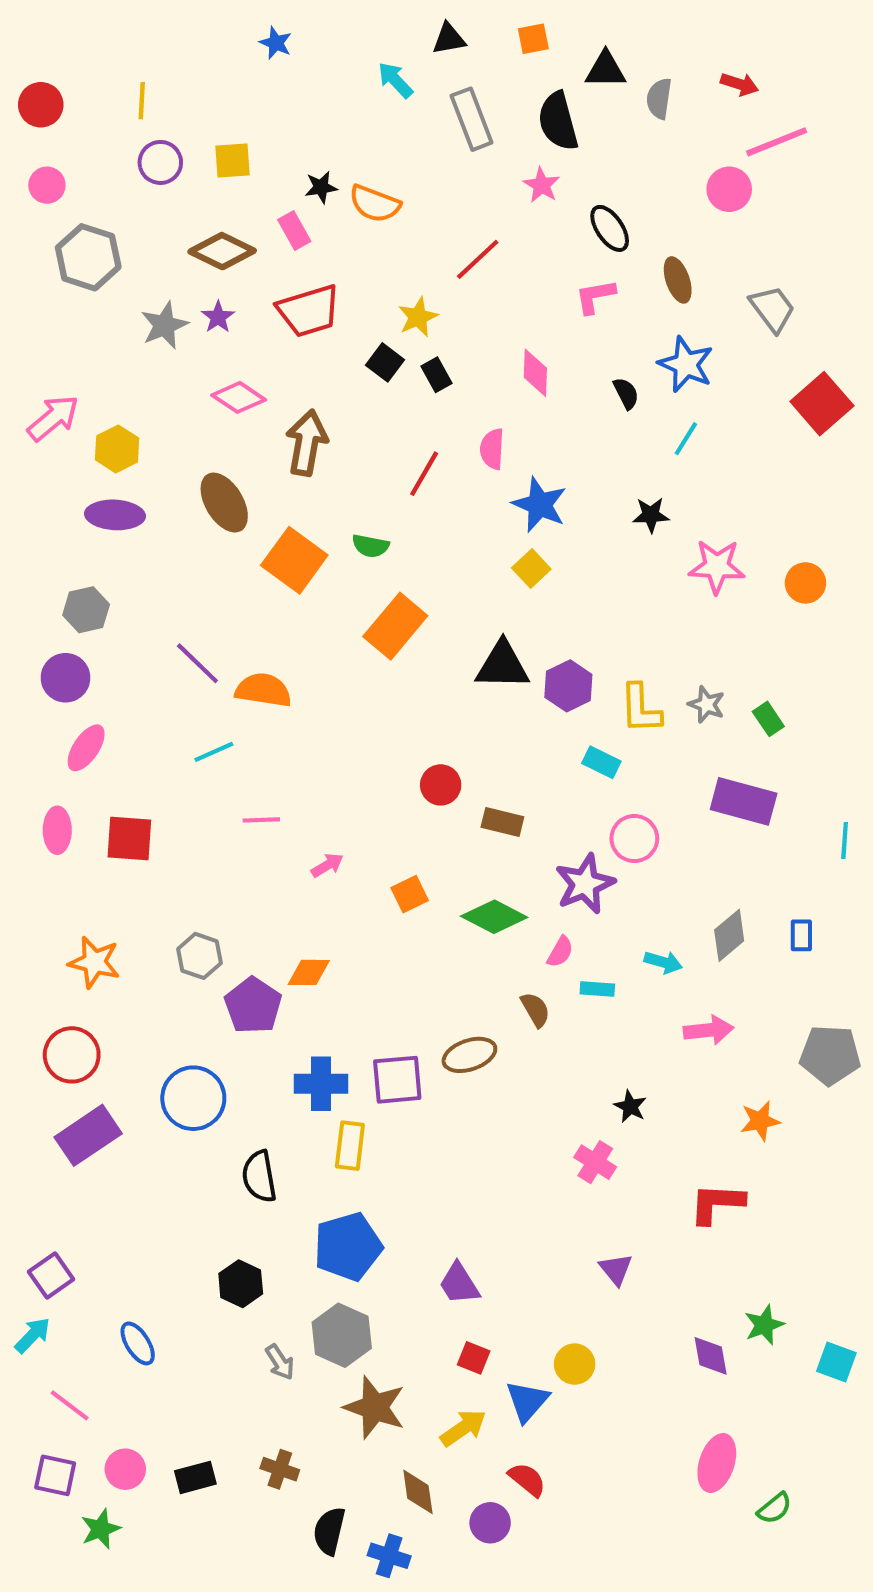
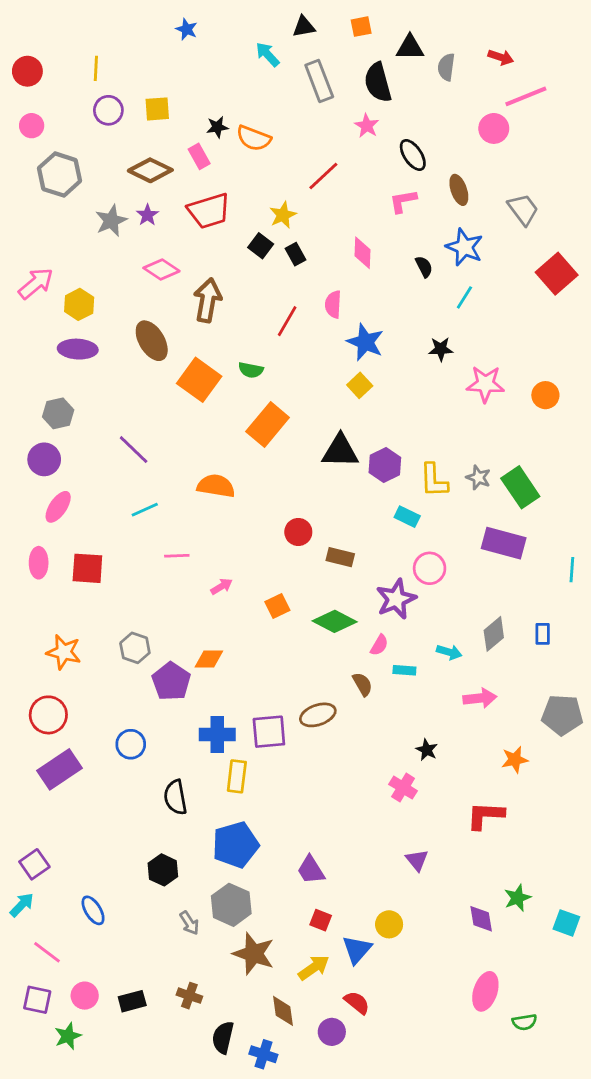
orange semicircle: (263, 690) -> (216, 486), moved
green rectangle: (768, 719) -> (520, 487), size x1.8
blue circle: (193, 1098) -> (131, 744), size x0.7
green semicircle: (775, 1508) -> (524, 1022), turned 30

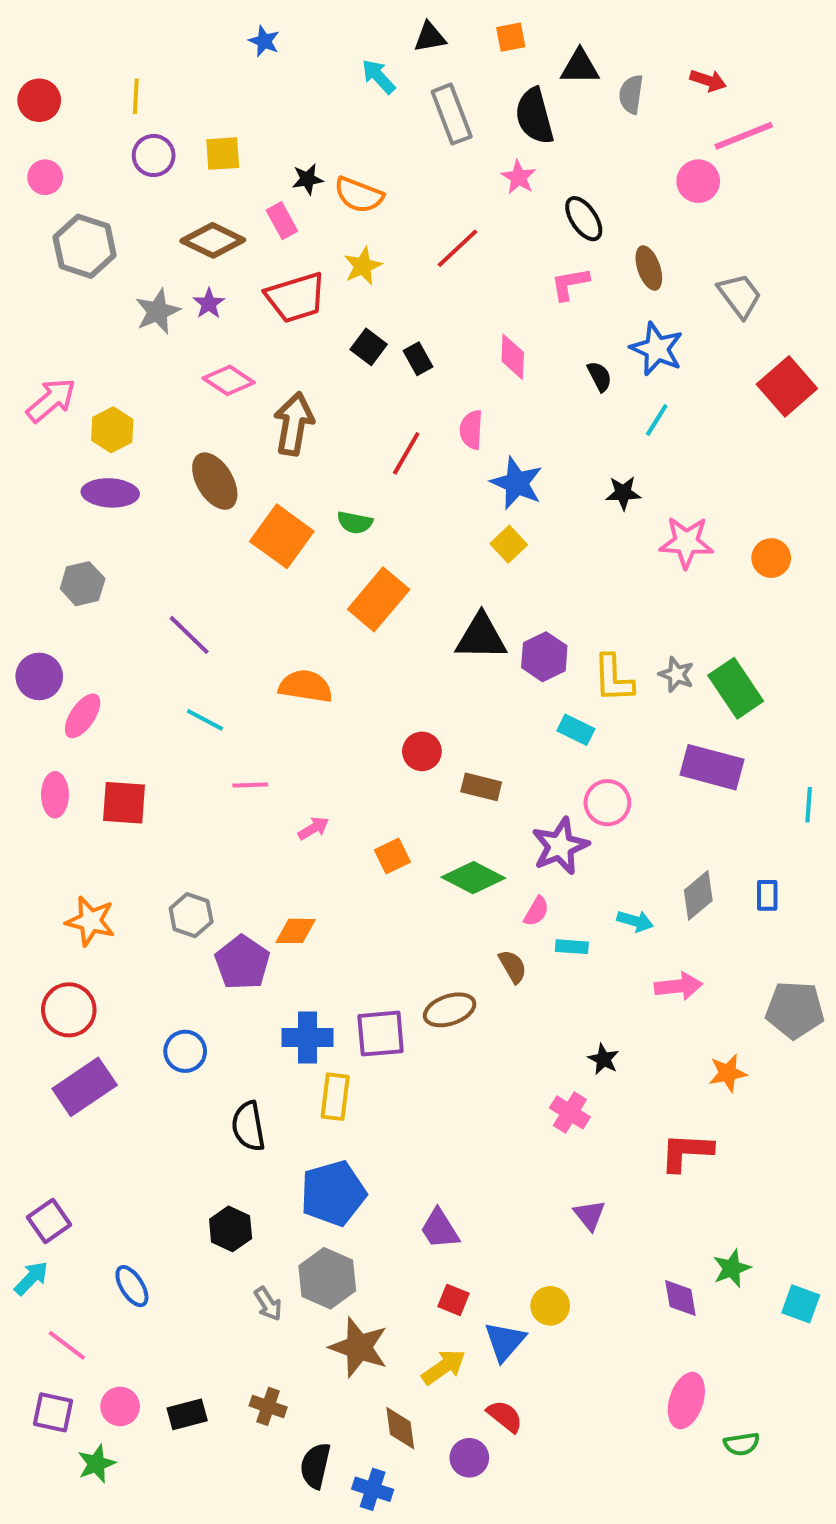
yellow star: (283, 215) -> (363, 266), moved
purple circle: (44, 459) -> (39, 676), moved
cyan line: (145, 510) -> (205, 720), turned 52

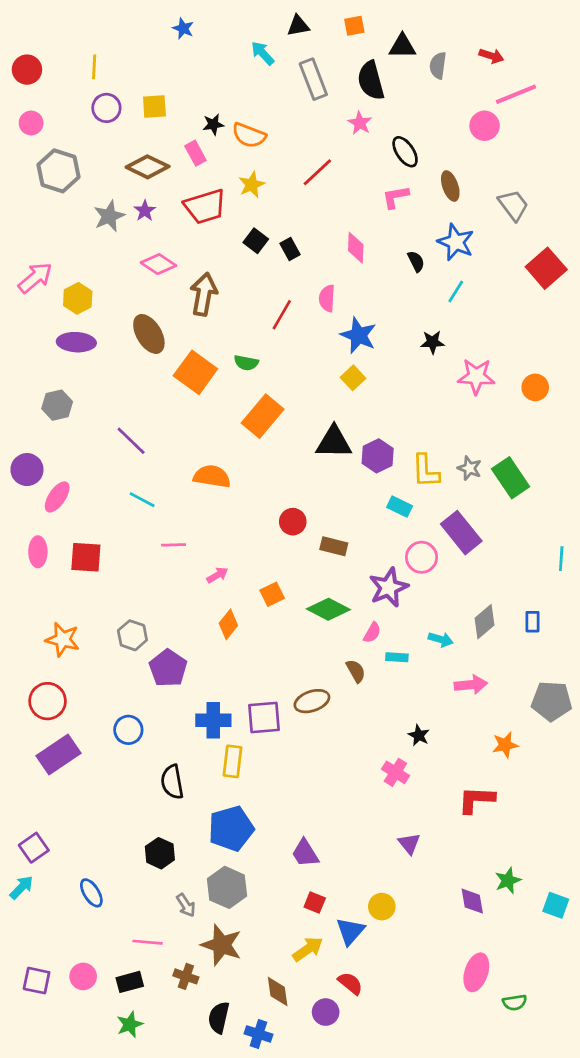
purple rectangle: (712, 767) -> (461, 533), moved, turned 36
orange diamond: (296, 931) -> (228, 624), moved, turned -52
pink line: (67, 1345) -> (148, 942), moved, turned -32
brown star: (359, 1347) -> (222, 945), moved
green star: (96, 1464) -> (130, 1024), moved

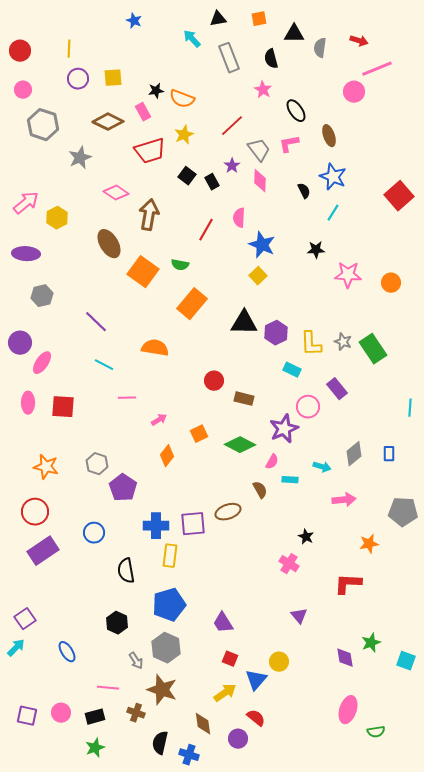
black semicircle: (371, 81) -> (271, 59), size x0.7
gray trapezoid: (513, 205) -> (259, 150), moved
purple star: (145, 211) -> (232, 166), moved
purple ellipse: (76, 342) -> (26, 254), moved
purple rectangle: (461, 533) -> (337, 389), size x0.7

